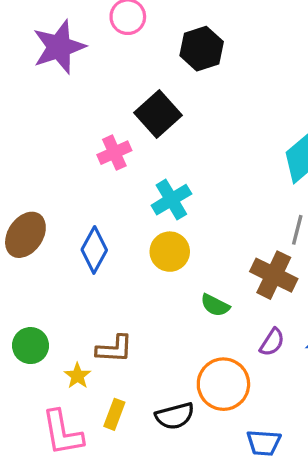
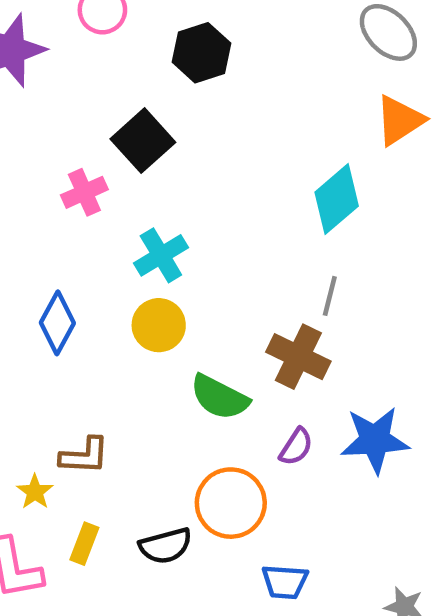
green semicircle: (215, 305) -> (220, 397), size x1.5

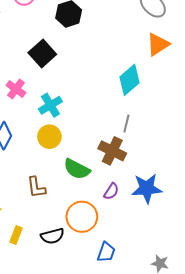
pink cross: (84, 192) -> (16, 89), moved, turned -30
brown L-shape: (84, 456) -> (36, 187), moved, turned 80
blue trapezoid: (285, 582) -> (106, 252), turned -75

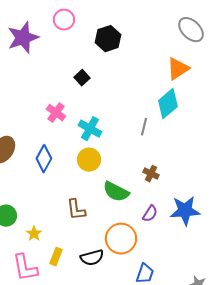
orange triangle: (158, 44) -> (178, 69), moved
black square: (42, 54) -> (82, 78), size x0.6
cyan cross: (50, 105) -> (90, 129), turned -30
gray line: (126, 123) -> (144, 127), moved
brown cross: (112, 151) -> (151, 174), size x0.6

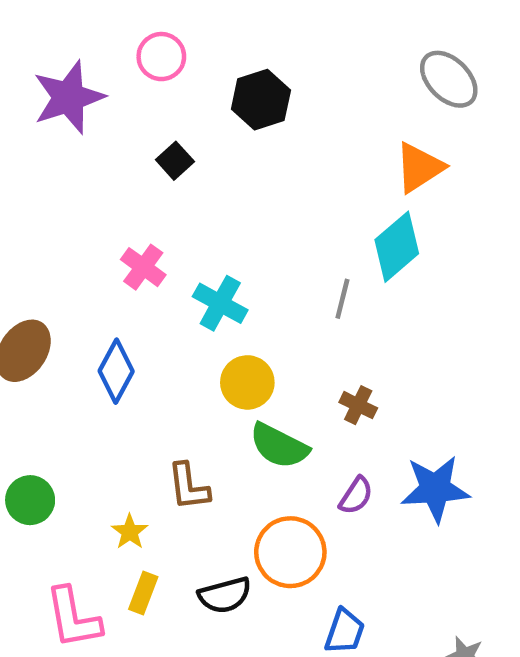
black square: (82, 78) -> (175, 161), moved
yellow circle: (89, 160) -> (247, 382), moved
yellow star: (34, 234) -> (130, 532), moved

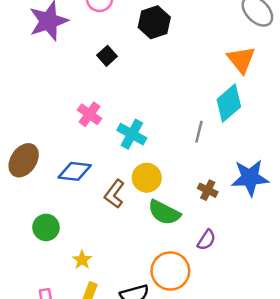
orange triangle: (419, 167) -> (241, 60), turned -36
blue diamond: (116, 371) -> (75, 171), turned 68
brown L-shape: (189, 487) -> (114, 194), moved, turned 44
blue star: (435, 489) -> (250, 178), moved
green circle: (30, 500) -> (46, 227), moved

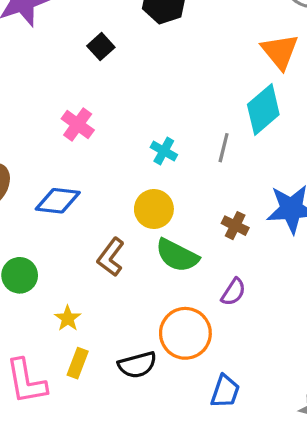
cyan cross: (132, 134) -> (164, 151), moved, size x0.7
brown L-shape: (114, 194) -> (111, 257), moved

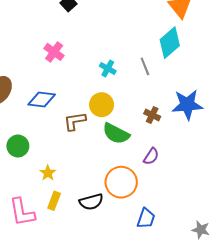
gray line: (224, 148) -> (145, 66), turned -36
brown L-shape: (111, 257) -> (75, 121), moved, turned 45

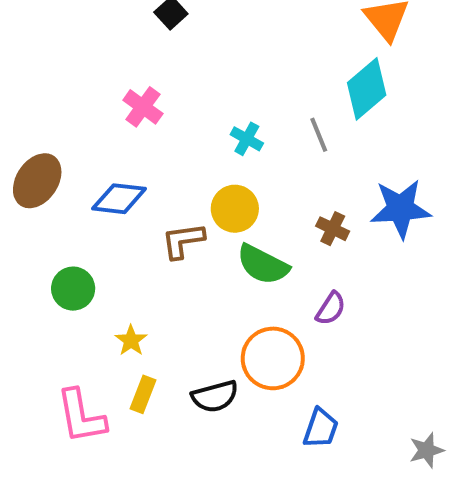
gray star: (201, 230) -> (426, 450), turned -30

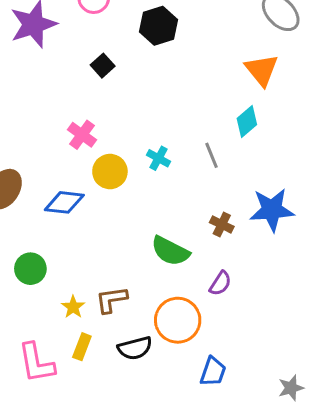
cyan diamond: (367, 89) -> (247, 121), size x0.7
yellow circle: (235, 209) -> (110, 172), moved
brown L-shape: (183, 241) -> (111, 300), moved

